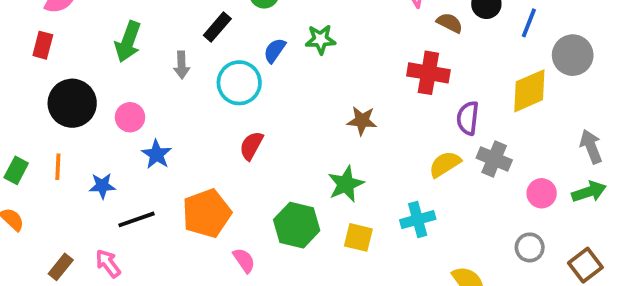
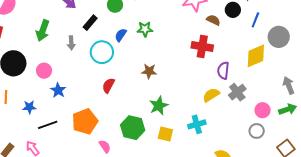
brown star: (362, 121) -> (149, 71), moved
gray cross: (494, 159) -> (237, 92), turned 30
gray circle: (530, 247) -> (257, 131), moved

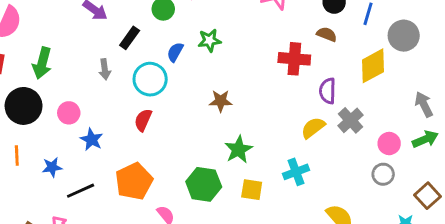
brown semicircle: (213, 20) -> (327, 34), moved
green arrow: (43, 31) -> (42, 63), moved
red semicircle: (108, 85) -> (143, 120), moved

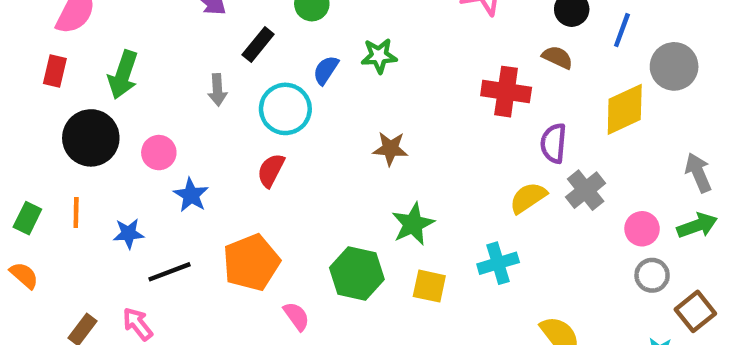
gray circle: (383, 174) -> (652, 275), moved

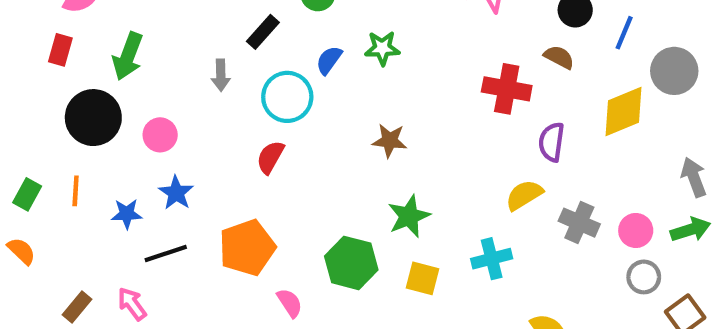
gray cross: (586, 190) -> (579, 223), moved, turned -30
blue star: (191, 195) -> (176, 193), moved

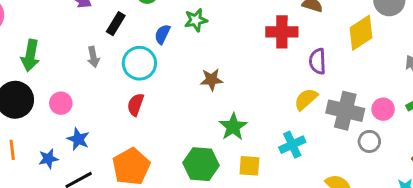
gray cross: (579, 223) -> (345, 111), size x1.4
gray circle: (644, 277) -> (369, 141), moved

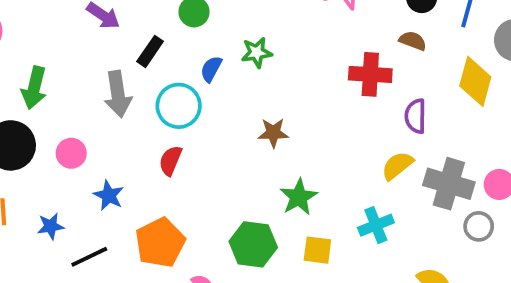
yellow diamond: (361, 33) -> (475, 81), turned -45
gray arrow: (93, 57) -> (118, 94), size x1.6
blue star: (78, 139) -> (109, 195), moved

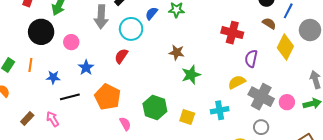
brown semicircle: (413, 41) -> (269, 23), moved
green star: (299, 197) -> (191, 75), moved
gray circle: (479, 226) -> (261, 127), moved
orange pentagon: (160, 243) -> (107, 97), turned -30

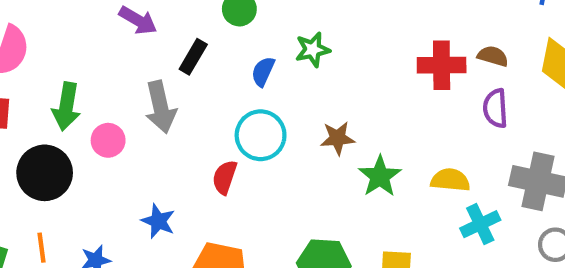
brown semicircle: (269, 23) -> (493, 56), moved
cyan circle: (131, 29) -> (261, 135), moved
pink circle: (71, 42) -> (108, 140), moved
yellow semicircle: (237, 82) -> (450, 180), moved, turned 48
cyan cross: (220, 110) -> (480, 224), moved

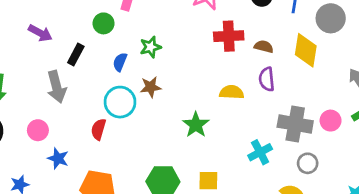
red cross: (442, 65) -> (229, 36), moved
brown star: (338, 138) -> (151, 87), moved
pink circle: (108, 140) -> (38, 130), moved
yellow semicircle: (450, 180) -> (232, 92), moved

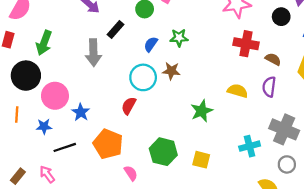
red semicircle: (99, 129) -> (129, 106), moved
pink circle: (38, 130) -> (55, 96), moved, size x1.5

